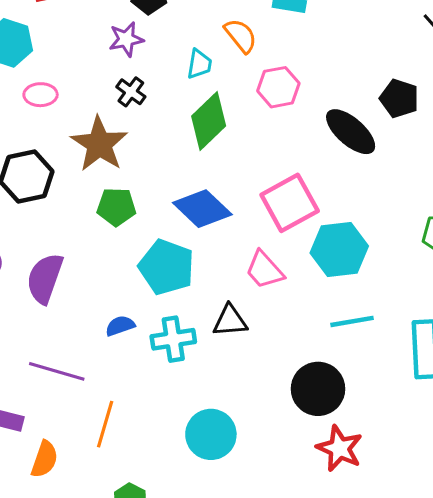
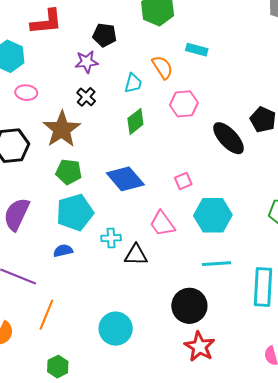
green diamond: (209, 121) -> (135, 121), size x0.7
pink square: (290, 203) -> (183, 181), size x0.5
cyan pentagon: (166, 267) -> (75, 212), moved, turned 30
cyan cross: (173, 339) -> (111, 238), moved, size x0.7

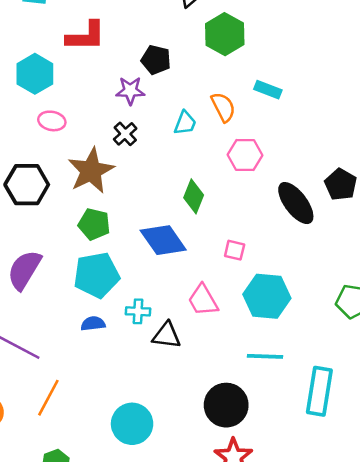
green diamond: (135, 121) -> (194, 196), moved, turned -36
pink square: (183, 181) -> (235, 250), turned 30
blue semicircle: (63, 251) -> (93, 324), moved

